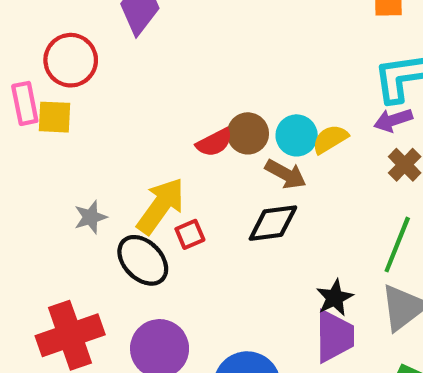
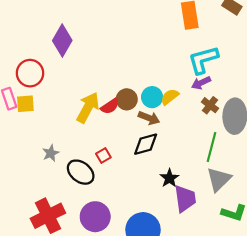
yellow arrow: (161, 206) -> (88, 108), moved
black star: (335, 298) -> (169, 178), moved

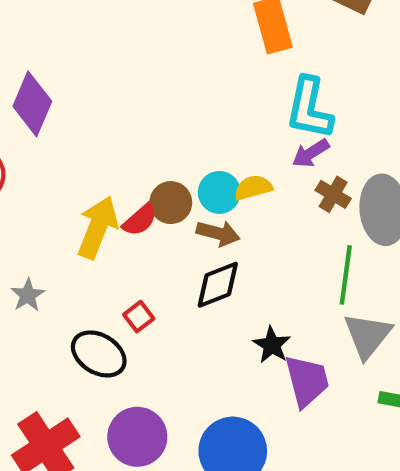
cyan L-shape: (203, 60) -> (309, 108), turned -56
yellow semicircle: (170, 97) -> (253, 188), turned 30
gray star: (51, 153) -> (28, 295), moved

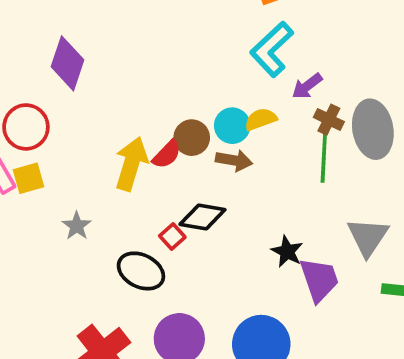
cyan L-shape: (309, 108) -> (272, 49), moved, turned 40
green line: (346, 275) -> (324, 157), moved
black diamond: (218, 285) -> (202, 217), moved, turned 36

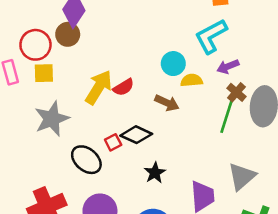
cyan circle: (232, 126) -> (173, 64), moved
brown circle: (192, 138) -> (68, 34), moved
yellow square: (29, 178) -> (44, 73), moved
gray star: (77, 226) -> (52, 119), size x1.8
black star: (287, 252) -> (155, 173), moved

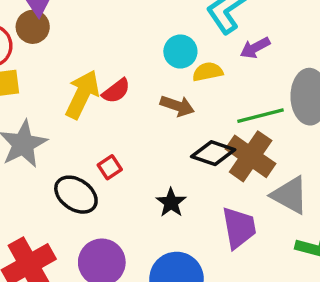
brown cross: (236, 92) -> (251, 156), moved, size x1.8
green line: (227, 116) -> (260, 116), turned 64
black diamond: (136, 135) -> (213, 153), moved
gray triangle: (242, 176) -> (290, 195), turned -44

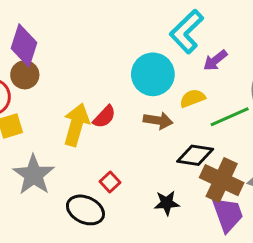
cyan circle: (180, 52) -> (153, 74), size x1.5
yellow semicircle: (208, 72) -> (192, 98), moved
brown cross: (251, 156) -> (222, 180), moved
black star: (171, 203) -> (167, 203), turned -30

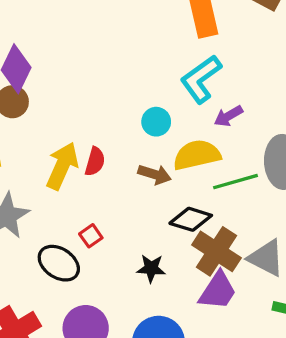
cyan circle: (153, 74) -> (156, 122), size x0.6
yellow semicircle: (192, 98) -> (197, 155), size x1.6
red semicircle: (104, 117) -> (95, 162), turned -35
purple trapezoid: (228, 214) -> (218, 291), turned 45

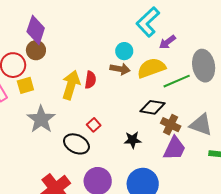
brown arrow: (155, 174) -> (120, 69), moved
brown cross: (216, 251) -> (171, 125), size x0.7

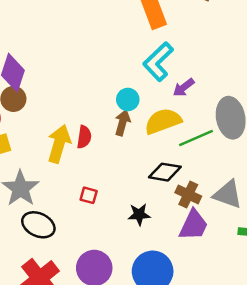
brown arrow: (120, 69) -> (122, 123), turned -84
red square: (94, 125) -> (89, 195), turned -32
black ellipse: (76, 144) -> (38, 225), moved

